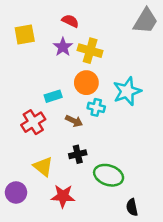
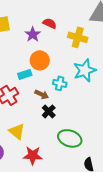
red semicircle: (70, 21) -> (50, 23), moved
yellow cross: (90, 51) -> (78, 37), moved
orange circle: (86, 83) -> (40, 60), moved
black cross: (78, 154) -> (49, 111), moved, turned -32

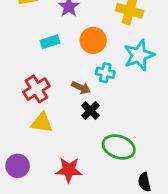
orange circle: (40, 60) -> (93, 40), moved
cyan rectangle: (25, 74) -> (50, 42), moved
yellow triangle: (17, 131) -> (42, 123), moved, turned -30

